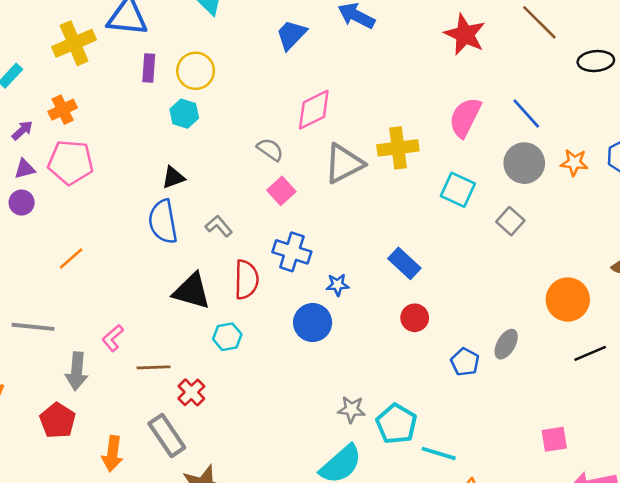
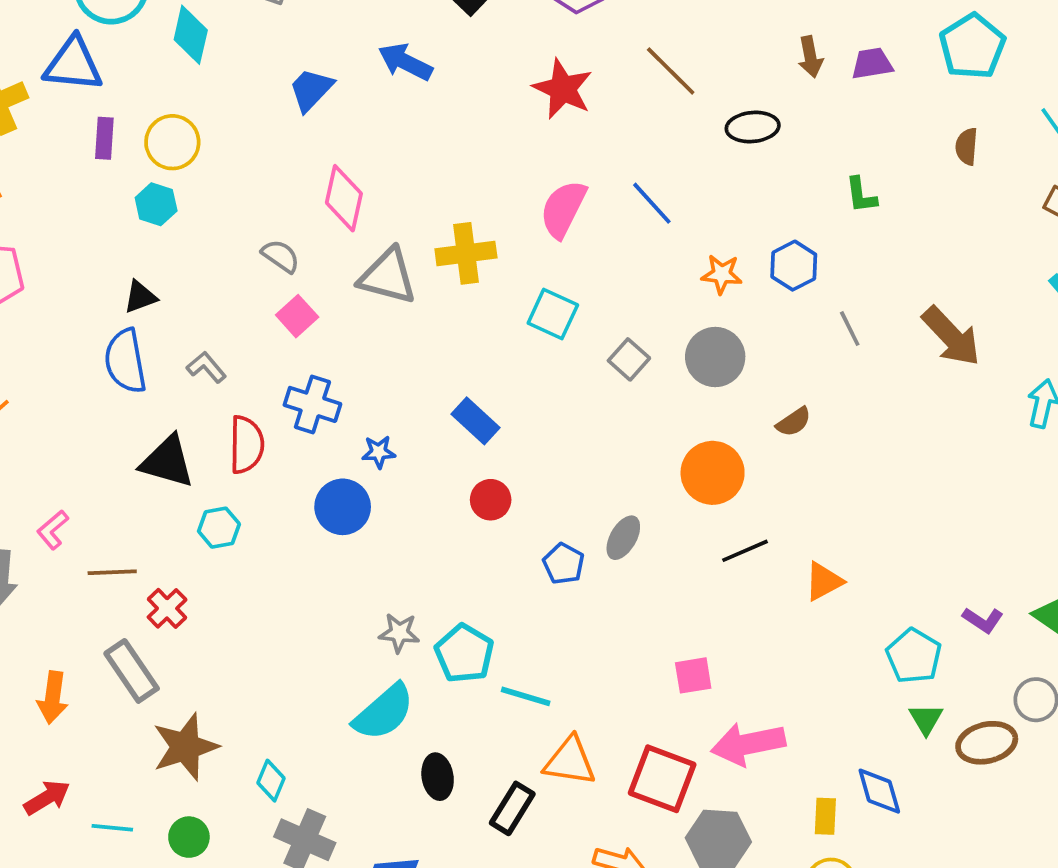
pink diamond: (314, 110) -> (344, 198), turned -51
gray circle: (524, 163) -> (715, 357), moved
gray triangle: (344, 164) -> (388, 276), turned 42

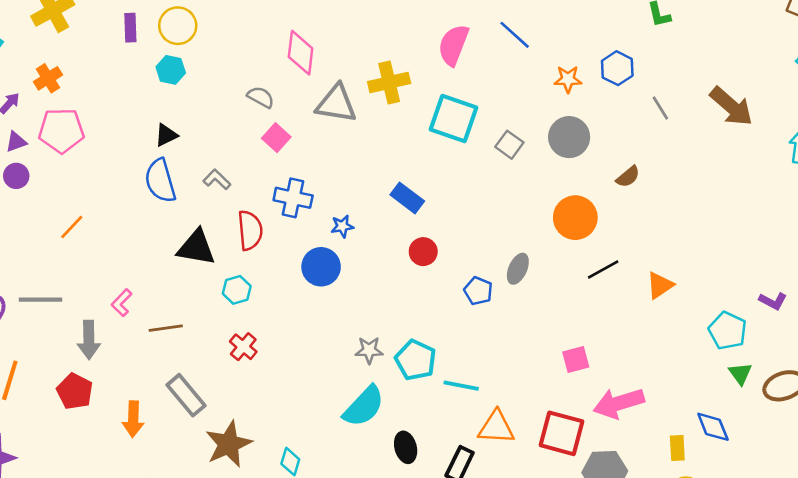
cyan square: (553, 314) -> (454, 118), size x1.4
red cross: (167, 608) -> (243, 347), moved

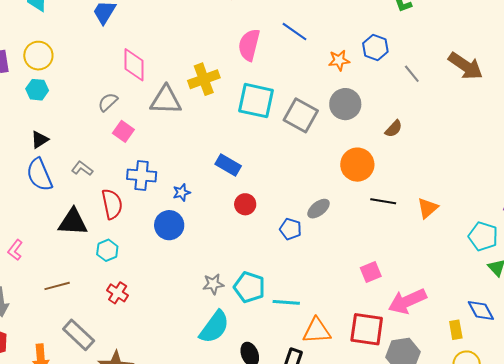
gray semicircle: (261, 97) -> (108, 102), turned -65
gray square: (509, 145) -> (301, 115), size x1.6
gray ellipse: (518, 269) -> (319, 209), turned 35
black line: (603, 269) -> (383, 201), turned 45
pink L-shape: (122, 303) -> (15, 250), moved

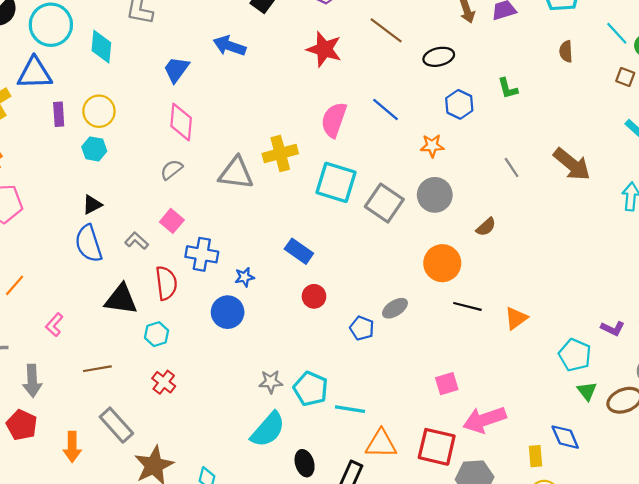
blue hexagon: (375, 47) -> (459, 104), moved
pink diamond: (134, 65) -> (181, 122), moved
pink square: (123, 131) -> (172, 221), moved

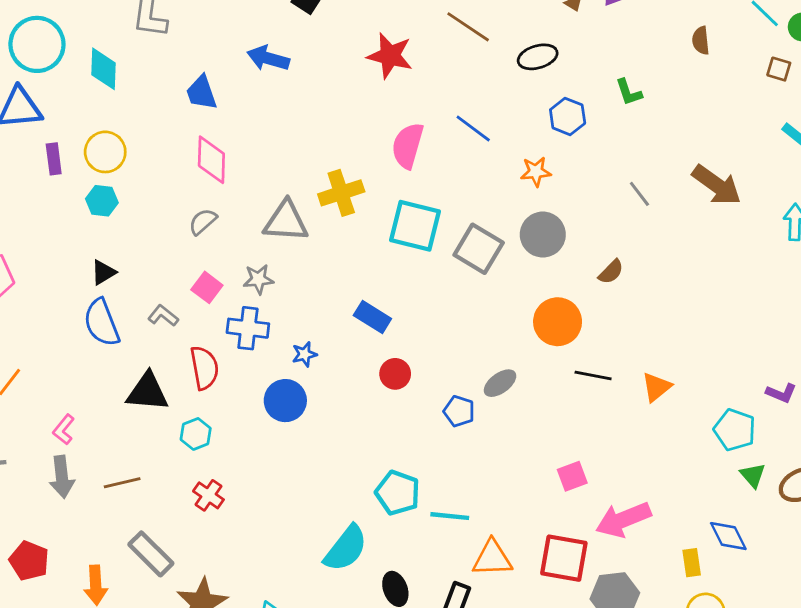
blue trapezoid: (176, 69) -> (201, 93), turned -52
gray arrow: (32, 381) -> (62, 477), moved
gray star: (271, 382) -> (258, 279), moved

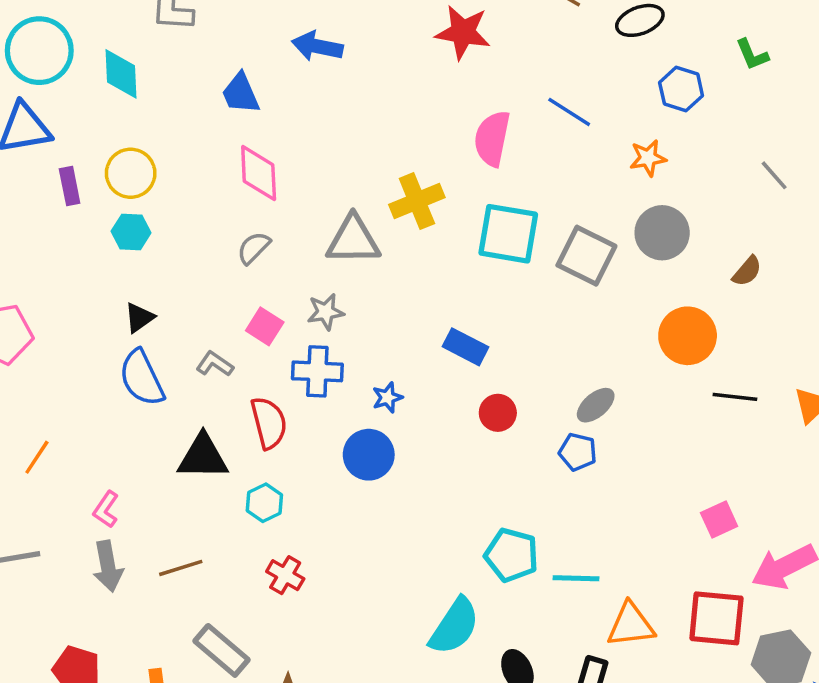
gray ellipse: (500, 383) -> (596, 405), moved

